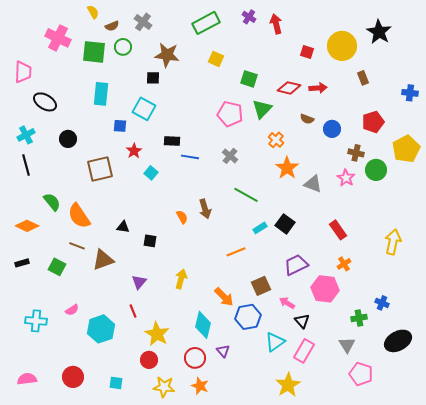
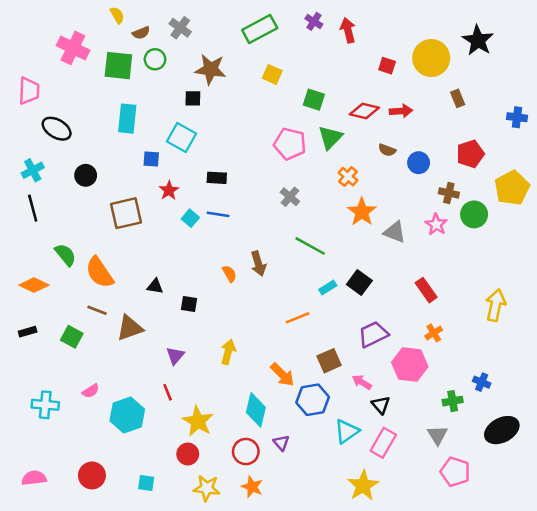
blue line: (190, 157) -> (218, 214), moved

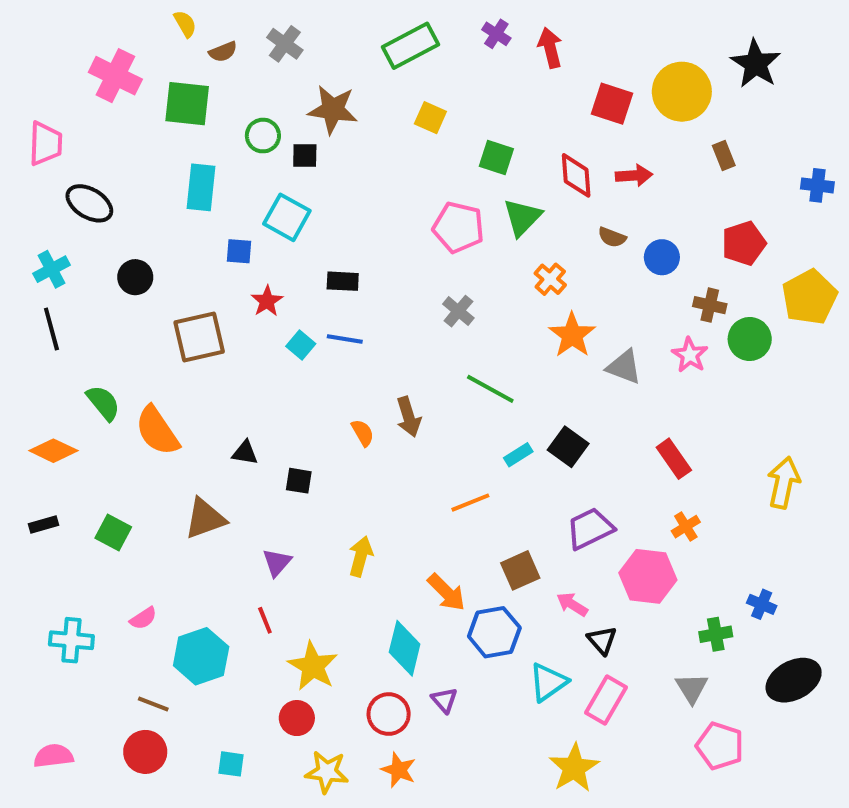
green circle: (155, 59) -> (263, 136), moved
red square: (387, 66) -> (612, 104), size x1.5
red diamond: (364, 111) -> (576, 175), turned 72
brown line: (97, 310) -> (153, 704), moved

